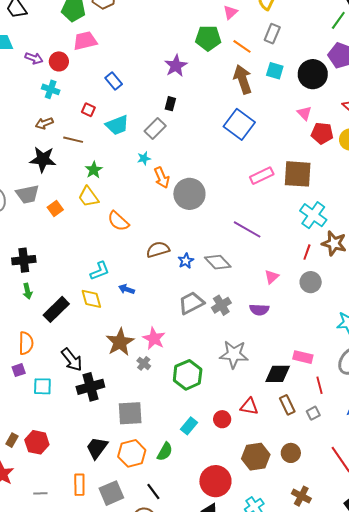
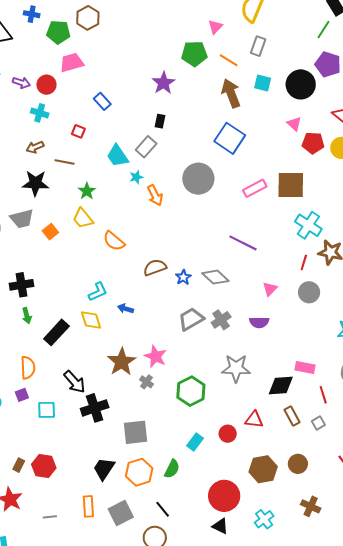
cyan trapezoid: (117, 125) -> (117, 156), moved, turned 80
gray circle: (189, 194) -> (198, 179), moved

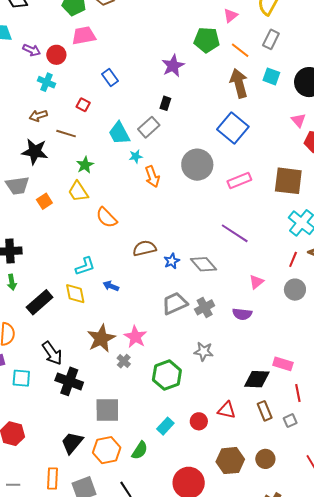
pink rectangle: (255, 188) -> (239, 180), moved
gray star: (236, 368) -> (204, 351), moved, size x0.7
black cross: (95, 408) -> (69, 381), turned 32

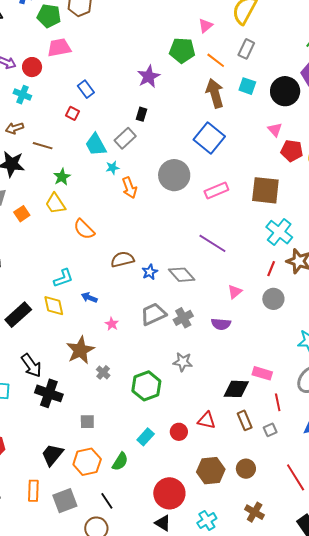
red square: (83, 105) -> (72, 113), moved
pink star: (135, 337) -> (112, 324), moved, size x0.6
gray square: (107, 410) -> (87, 422), size x0.6

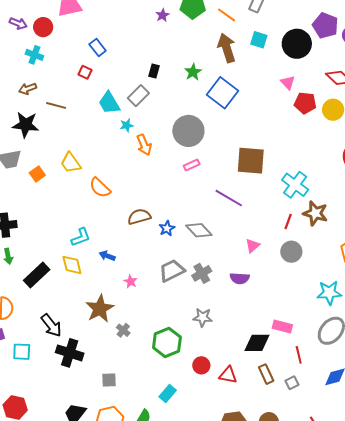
purple star: (149, 77) -> (162, 15), moved, size x0.6
green star: (62, 177) -> (193, 72), moved
brown square: (265, 190) -> (251, 161), moved
pink rectangle: (216, 191) -> (192, 165), moved, size x0.7
red circle: (179, 432) -> (201, 365), moved

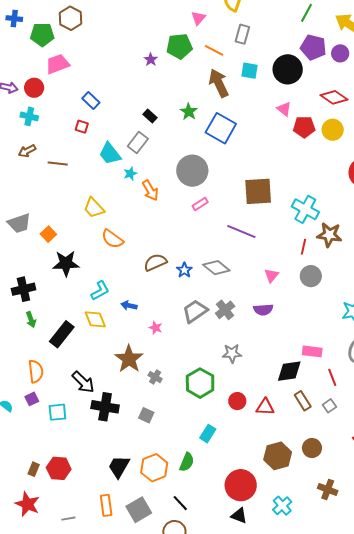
black rectangle: (154, 71) -> (150, 116), turned -56
black star: (26, 125) -> (66, 263), moved
yellow trapezoid: (71, 163) -> (94, 208), moved
gray square: (109, 380) -> (146, 415), moved, turned 35

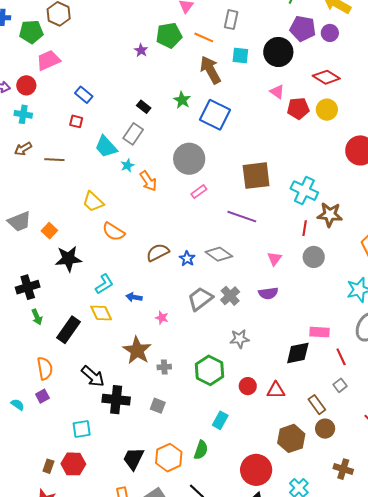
gray cross: (155, 377) -> (164, 367), turned -32
brown rectangle: (303, 401) -> (317, 405), moved
cyan square: (57, 412) -> (82, 429), moved

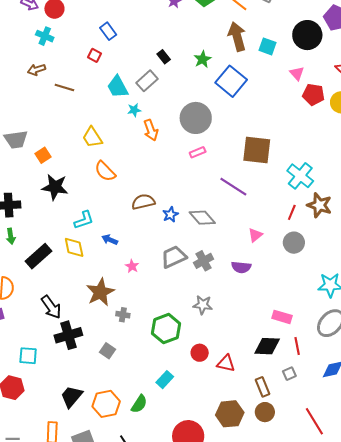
cyan square: (240, 56) -> (267, 46), moved
black diamond: (298, 353) -> (267, 346), moved
black cross: (116, 400) -> (68, 335), turned -36

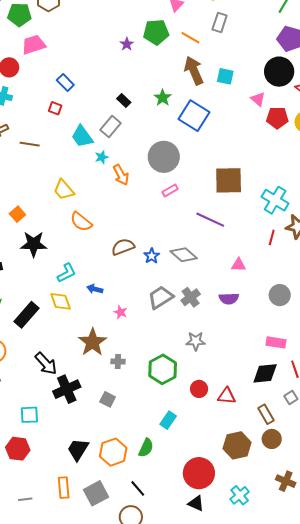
black circle: (307, 35) -> (279, 72), moved
pink triangle: (255, 235) -> (238, 265), turned 49
gray circle: (294, 243) -> (280, 295), moved

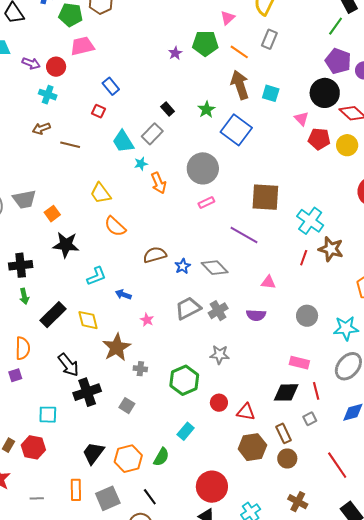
yellow diamond: (61, 301) -> (88, 320), moved
brown hexagon: (237, 445) -> (252, 447), moved

